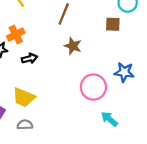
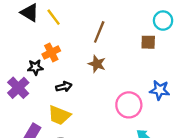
brown star: (73, 46) -> (97, 64), moved
black arrow: (29, 58) -> (64, 87), moved

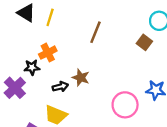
yellow line: (54, 17) -> (50, 17), turned 54
brown square: (148, 42) -> (144, 42), turned 35
brown star: (97, 64) -> (81, 78), moved

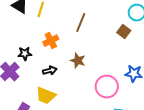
orange cross: (48, 53) -> (51, 41), moved
brown star: (81, 78) -> (78, 61), moved

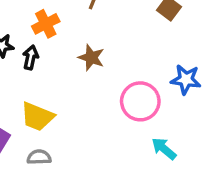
black arrow: (50, 71) -> (31, 58), moved, turned -64

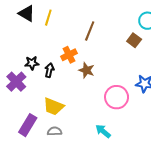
orange cross: (46, 24) -> (69, 55), moved
cyan arrow: (164, 149) -> (103, 131), moved

